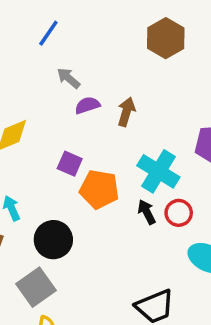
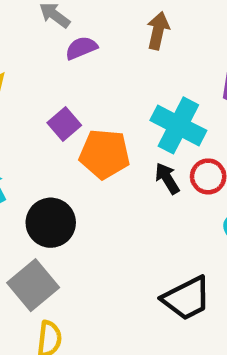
brown arrow: (126, 112) -> (158, 31), moved
purple square: (70, 164) -> (64, 124), turned 30

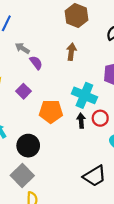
purple semicircle: (81, 48) -> (36, 63), turned 80
purple square: (64, 124) -> (23, 91), moved
black arrow: (167, 178) -> (81, 121), turned 32

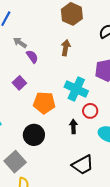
black arrow: (81, 121) -> (73, 126), moved
black circle: (28, 146) -> (34, 135), moved

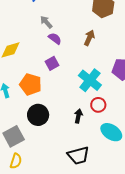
purple semicircle: (32, 57) -> (55, 39), turned -32
purple square: (19, 83) -> (52, 63), moved
orange pentagon: (44, 103) -> (31, 84), moved

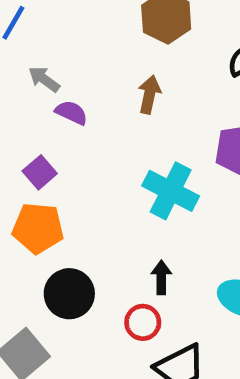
purple square: (52, 63) -> (40, 172), moved
red circle: (98, 105) -> (143, 322), moved

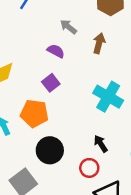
gray arrow: (44, 79) -> (68, 27), moved
purple square: (40, 172) -> (51, 83), moved
black arrow: (161, 277) -> (101, 144), turned -36

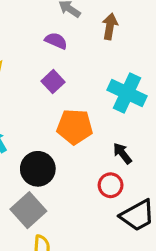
orange pentagon: (34, 113) -> (75, 127), moved
black circle: (50, 150) -> (38, 169), moved

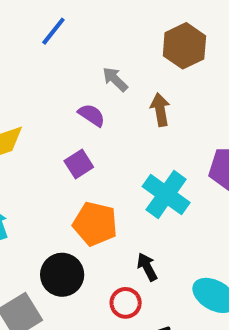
brown arrow: (110, 26) -> (160, 110), turned -30
black circle: (38, 169) -> (62, 275), moved

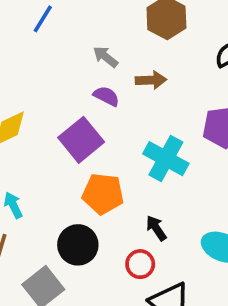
brown arrow: (160, 110) -> (151, 80), turned 104
purple semicircle: (92, 115) -> (106, 96), moved
purple square: (79, 164) -> (81, 140), size x1.6

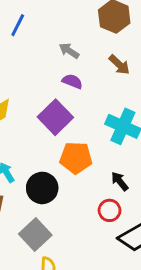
brown arrow: (151, 80) -> (119, 65), moved, turned 50
black circle: (78, 245) -> (42, 188), moved

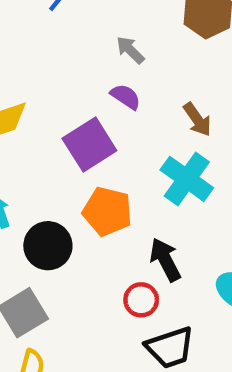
brown arrow: (119, 65) -> (197, 119), moved
black arrow: (120, 181) -> (165, 260), size x1.4

